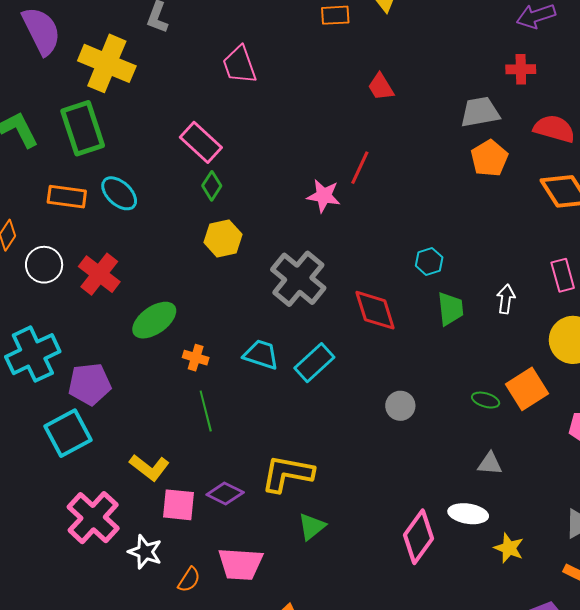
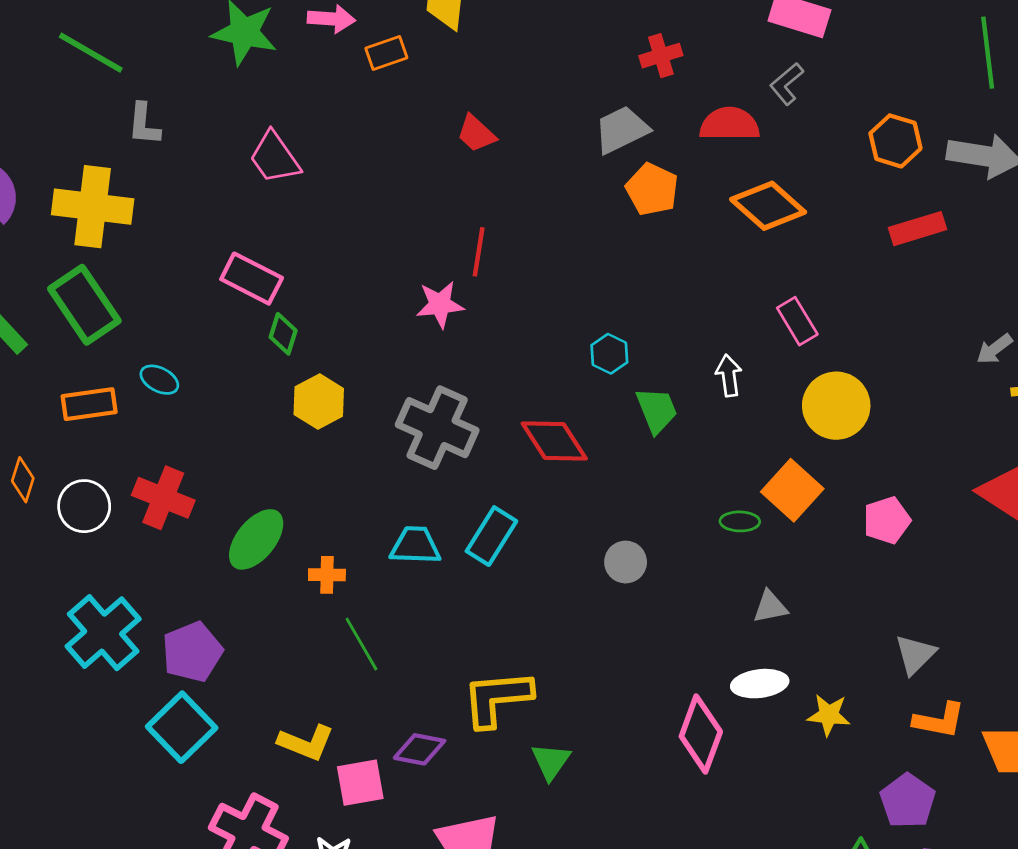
cyan ellipse: (119, 193) -> (159, 380), size x0.7

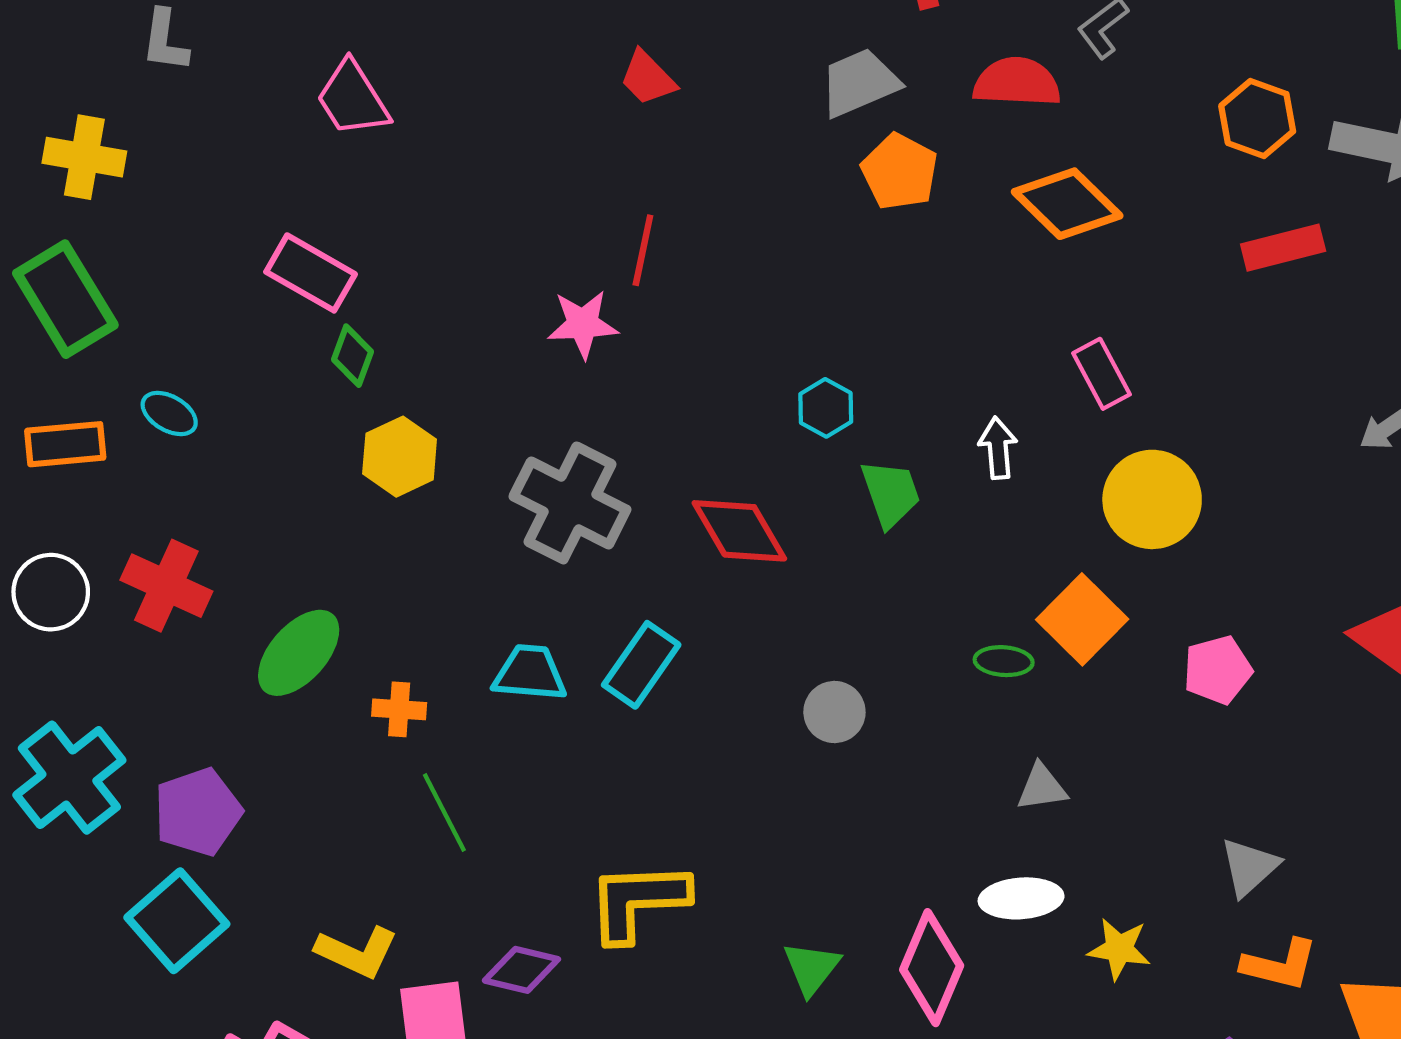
yellow cross: (93, 207) -> (84, 157), size x0.7
green triangle: (551, 761) -> (811, 968), moved

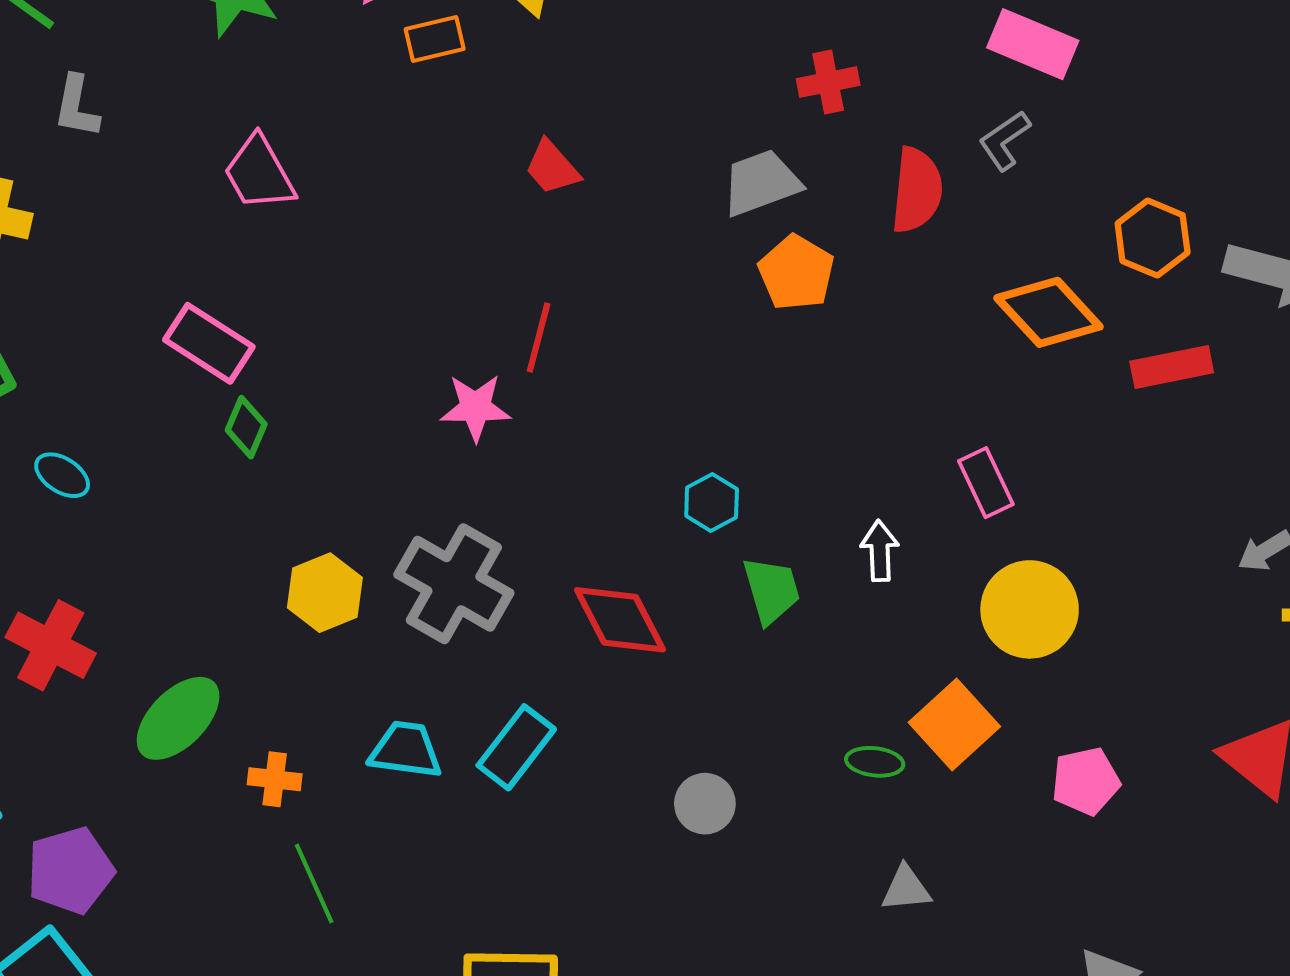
red semicircle: (1017, 82) -> (917, 190), turned 90
orange diamond: (1067, 204) -> (1048, 312), moved
yellow hexagon: (400, 457) -> (325, 593), moved

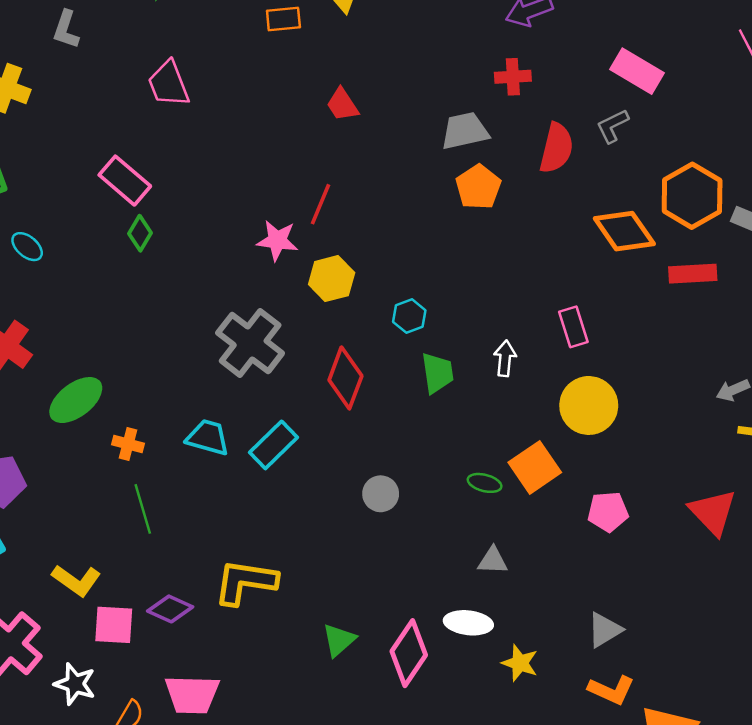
orange hexagon: (1153, 238) -> (692, 196), size x1.4
yellow hexagon: (325, 593) -> (332, 279), moved
red diamond: (620, 620) -> (345, 378), turned 40

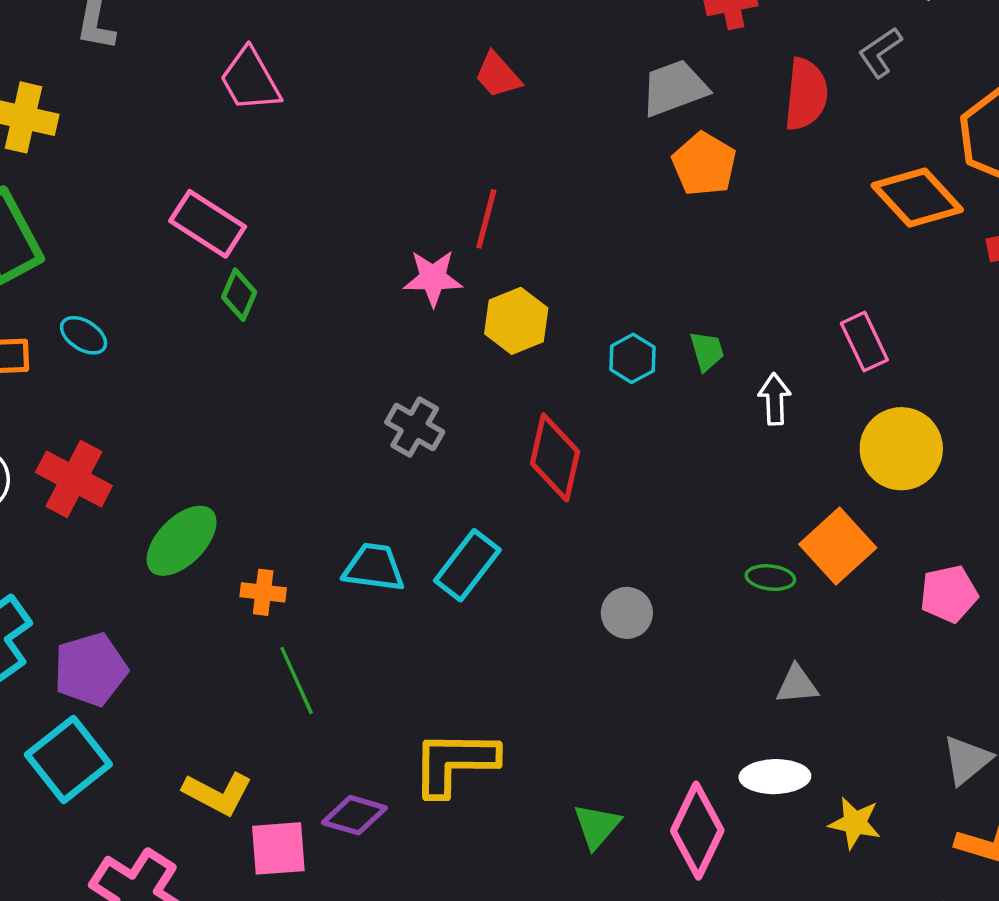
gray cross: (250, 343) -> (415, 427), size x0.6
green trapezoid: (437, 373) -> (707, 351), moved, size x0.7

